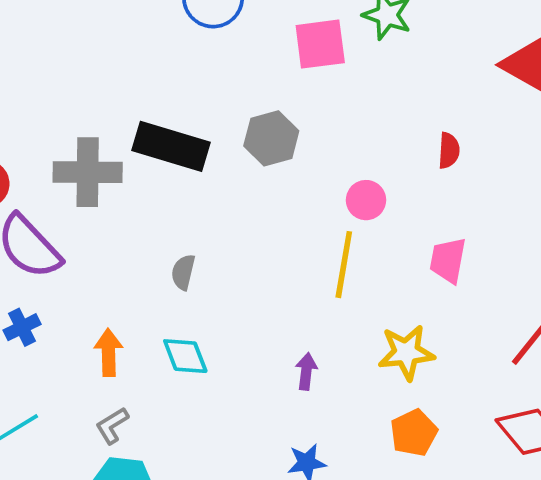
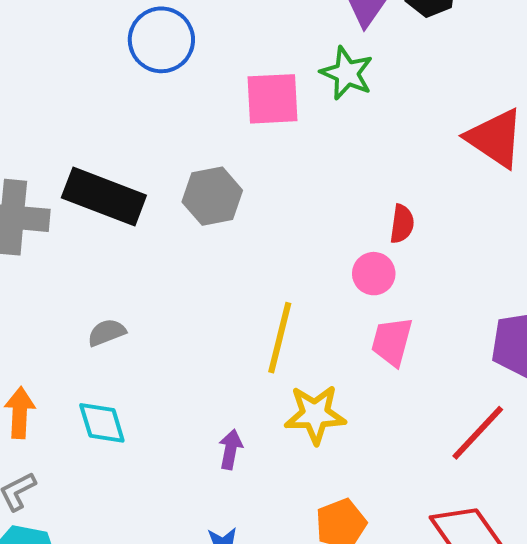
pink circle: (366, 200) -> (374, 274), moved
gray semicircle: (183, 272) -> (107, 332), turned 51
yellow star: (406, 353) -> (315, 414), moved

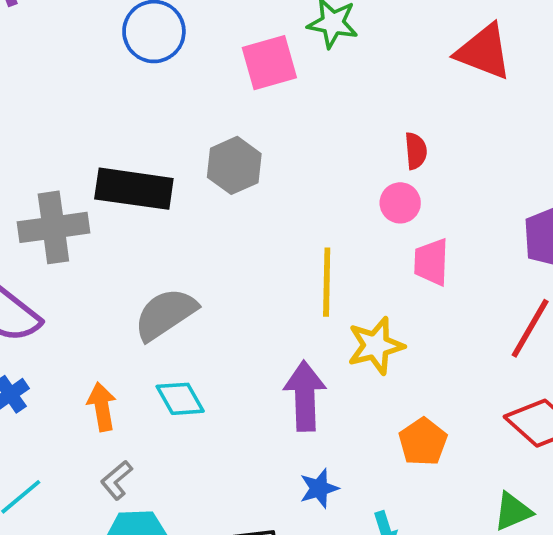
gray semicircle: (107, 332) -> (165, 314), size x1.8
purple arrow: (231, 449) -> (305, 396), size x1.8

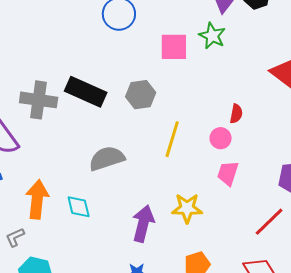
yellow line: (327, 282) -> (172, 139), moved
gray semicircle: (165, 314) -> (107, 158), moved
orange arrow: (102, 407) -> (37, 199), size x1.5
gray L-shape: (117, 480) -> (15, 237), moved

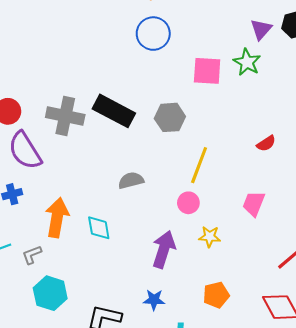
red semicircle: (236, 114) -> (266, 143), turned 42
pink circle: (221, 138) -> (188, 203), moved
gray semicircle: (107, 158) -> (131, 180), size x0.7
yellow star: (187, 208) -> (210, 237), size x0.7

